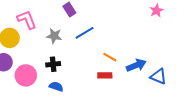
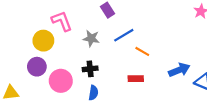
orange line: (110, 57) -> (142, 51), moved
red rectangle: (105, 75) -> (136, 79), moved
blue semicircle: (56, 87) -> (93, 93), turned 80

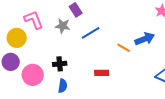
gray star: (91, 38) -> (63, 26), moved
orange line: (142, 51) -> (124, 48), moved
blue arrow: (179, 70) -> (145, 39), moved

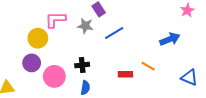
pink L-shape: (34, 20) -> (55, 20), turned -70
orange line: (124, 48) -> (148, 66), moved

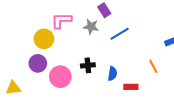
orange line: (148, 66) -> (153, 66), turned 32
red rectangle: (125, 74) -> (131, 87), moved
blue semicircle: (85, 88) -> (112, 74), moved

